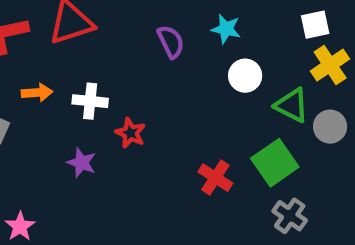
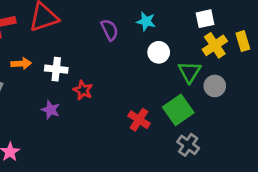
green triangle: (292, 105) -> (190, 72), turned 35

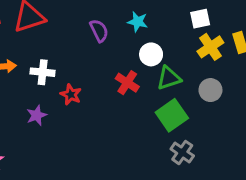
green triangle: (190, 72) -> (169, 78), moved, turned 40
purple star: (51, 110) -> (37, 115), turned 30
red cross: (139, 120) -> (127, 83), moved

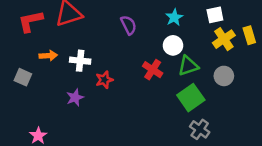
cyan star: (138, 22) -> (174, 17), moved, turned 30
red star: (71, 95) -> (104, 80), turned 30

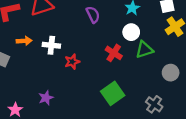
gray circle: (224, 76) -> (171, 73), moved
purple star: (75, 98) -> (46, 98), moved
green square: (191, 98) -> (113, 93), moved

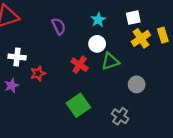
purple star: (46, 98) -> (12, 86), moved

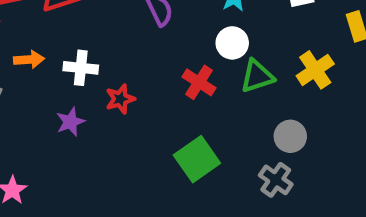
yellow cross: (141, 38) -> (315, 70), moved
gray circle: (137, 84) -> (290, 136), moved

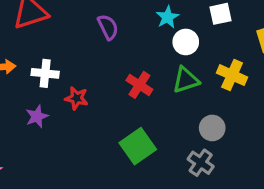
white circle: (232, 43) -> (186, 42), moved
yellow cross: (315, 70) -> (232, 75), turned -32
red star: (120, 99) -> (77, 98), turned 30

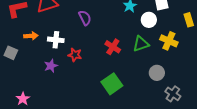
purple semicircle: (108, 27) -> (85, 18), moved
white circle: (186, 42) -> (149, 20), moved
gray cross: (201, 163) -> (173, 94), moved

